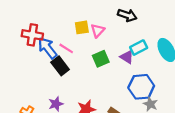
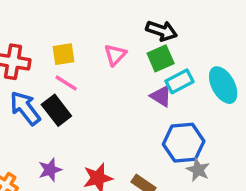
yellow square: (82, 27) -> (63, 54), moved
blue arrow: (47, 48) -> (25, 108), moved
green square: (101, 59) -> (161, 58), moved

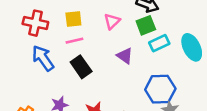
pink line: (66, 83) -> (74, 41), turned -48
purple triangle: (161, 96) -> (125, 56), moved
black rectangle: (56, 110) -> (81, 67), moved

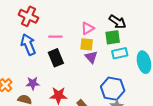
yellow square: (73, 19) -> (87, 44), moved

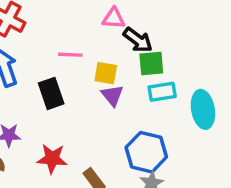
black arrow: (117, 22) -> (138, 40), moved
pink triangle: (88, 28) -> (114, 18), moved, turned 32
pink line: (55, 37) -> (70, 55), moved

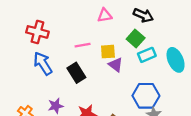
black arrow: (138, 40) -> (143, 15), moved
green square: (151, 64) -> (136, 38), turned -30

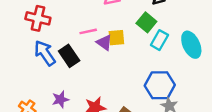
cyan rectangle: (147, 55) -> (159, 40), turned -36
purple triangle: (116, 65) -> (104, 43), moved
black rectangle: (76, 73) -> (69, 56), moved

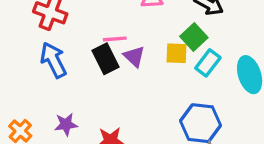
yellow square: (116, 38) -> (176, 53), moved
black rectangle: (69, 56) -> (106, 59), moved

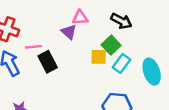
pink line: (115, 39) -> (33, 47), moved
purple triangle: (134, 57) -> (69, 32), moved

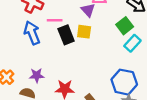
yellow square: (99, 57) -> (84, 32), moved

